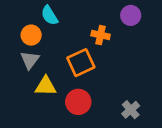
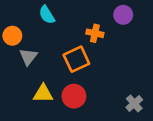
orange circle: (31, 35) -> (12, 36), moved
yellow triangle: (46, 86) -> (43, 94), moved
gray cross: (131, 110) -> (134, 104), moved

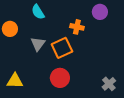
gray triangle: (28, 57) -> (38, 44), moved
yellow triangle: (43, 94) -> (15, 81), moved

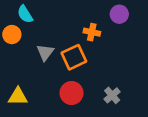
cyan semicircle: (38, 12) -> (25, 14), moved
gray cross: (109, 84) -> (112, 95), moved

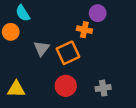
purple circle: (119, 14) -> (98, 13), moved
gray cross: (112, 95) -> (103, 88), turned 32

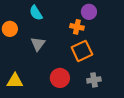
cyan semicircle: (23, 13) -> (36, 13), moved
orange square: (68, 53) -> (82, 51), moved

